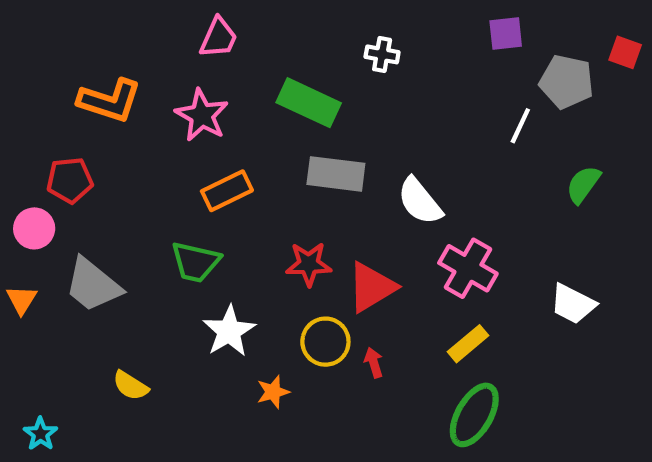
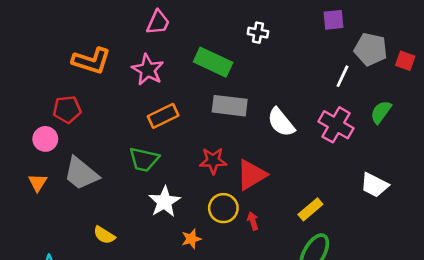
red square: (625, 52) -> (405, 61), moved
pink cross: (468, 268) -> (336, 125), moved

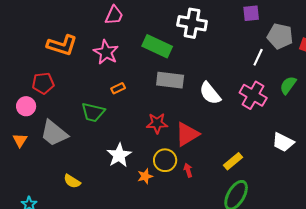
white cross: (258, 33) -> (192, 23), size x1.8
orange rectangle: (163, 116) -> (118, 88), size x0.6
green trapezoid: (144, 159) -> (93, 112), moved
orange star: (191, 239) -> (145, 176), moved

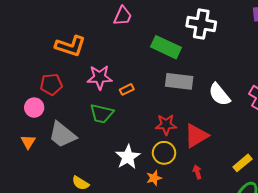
pink star: (106, 52) -> (100, 77), moved, turned -30
yellow circle: (165, 160) -> (164, 153), moved

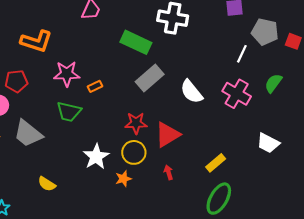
gray rectangle: (179, 81) -> (150, 78), turned -48

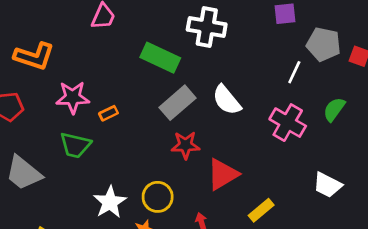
white semicircle: (192, 92) -> (227, 100), moved
red star: (136, 123) -> (185, 145), moved
red triangle: (167, 135) -> (223, 174), moved

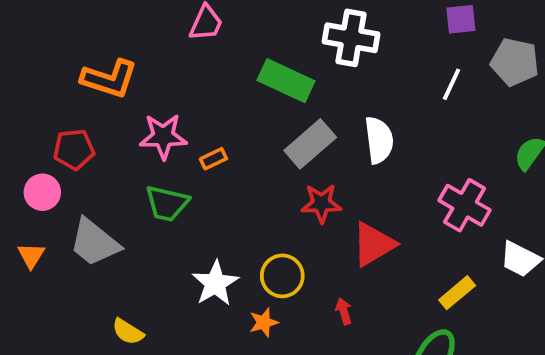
white line: (294, 72) -> (451, 84), moved
white semicircle: (227, 100) -> (379, 140), turned -148
pink cross: (288, 123) -> (465, 205), moved
yellow rectangle: (261, 210) -> (457, 293), moved

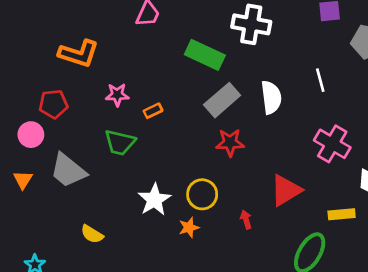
white line: (451, 84) -> (320, 80), moved, turned -40
pink star: (163, 136) -> (117, 95), size x0.7
red triangle: (373, 244) -> (286, 190), moved
yellow rectangle: (457, 293) -> (342, 214), moved, turned 35

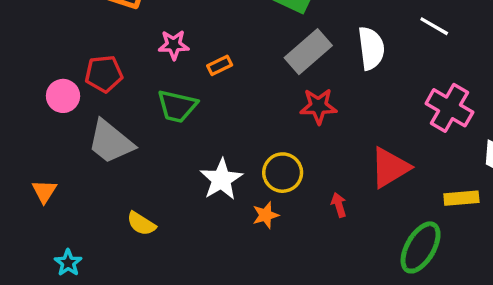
white line: (320, 80) -> (434, 26), turned -45
red pentagon: (53, 104) -> (104, 74), moved
orange triangle: (23, 180) -> (44, 191), moved

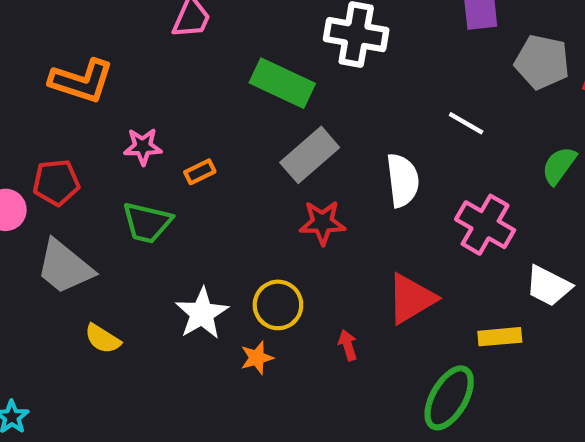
white semicircle: (371, 48) -> (403, 180), moved
yellow semicircle: (141, 224) -> (103, 339), moved

